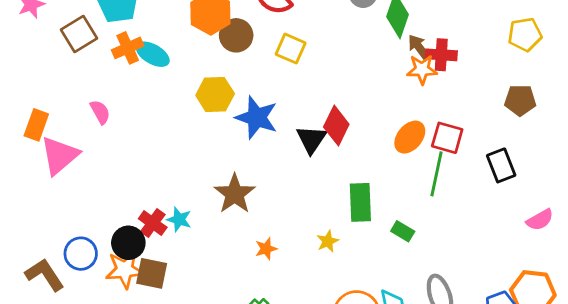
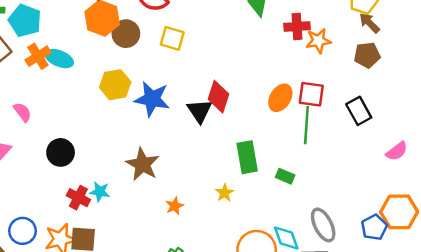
brown arrow: (419, 47) -> (369, 23), moved
orange star: (422, 69) -> (318, 41), moved
black circle: (128, 243) -> (61, 152), moved

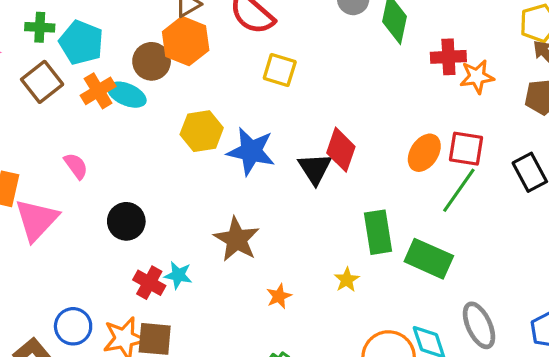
brown circle: (126, 34) -> (152, 61), moved
green line: (306, 125) -> (459, 190), turned 30
green rectangle: (285, 176) -> (429, 259), size x1.8

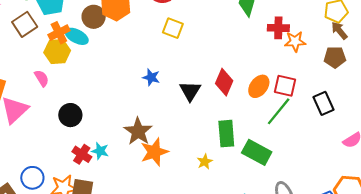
yellow hexagon: (202, 131) -> (57, 52), moved
red diamond: (341, 150) -> (224, 82), moved
blue star: (251, 151) -> (151, 77), size x0.6
orange star: (279, 296) -> (154, 152), moved, size x1.8

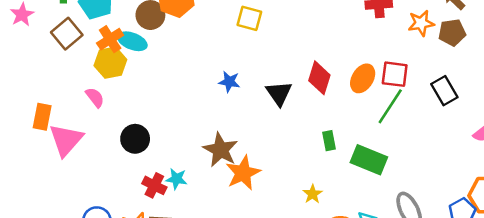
orange star: (295, 41) -> (421, 23), moved
green rectangle: (226, 134) -> (329, 141), size x0.6
yellow star: (205, 162) -> (313, 194), moved

